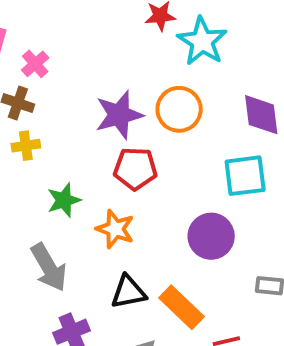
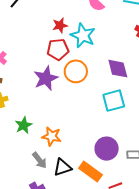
red pentagon: (135, 169) -> (58, 49), moved
purple circle: (211, 236) -> (107, 149), moved
gray arrow: (49, 267) -> (39, 160), moved, size x0.7

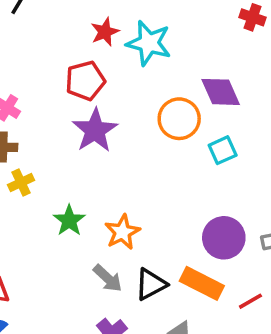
red pentagon: (58, 49) -> (85, 81), moved
orange circle: (76, 71) -> (179, 119), moved
cyan square: (114, 101) -> (223, 150), size x0.7
orange star: (52, 136) -> (122, 232), turned -30

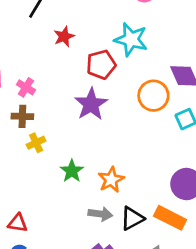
red star: (105, 32) -> (64, 37), moved
red pentagon: (85, 81) -> (101, 65), moved
gray arrow: (108, 278) -> (100, 214), turned -35

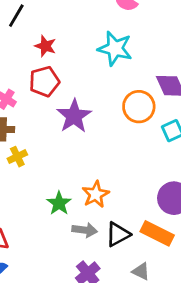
red star: (64, 37) -> (45, 46), turned -30
red pentagon: (101, 65) -> (44, 82), moved
green star: (72, 171) -> (59, 203), moved

